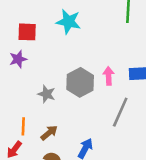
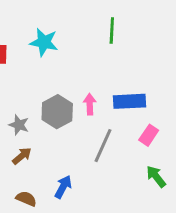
brown arrow: (49, 133) -> (22, 156), moved

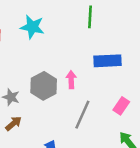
blue rectangle: (130, 101) -> (107, 61), moved

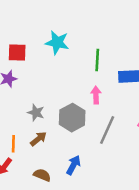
green line: (90, 17) -> (97, 60), moved
gray hexagon: (44, 86) -> (72, 118), moved

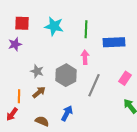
cyan star: (57, 43) -> (54, 26), moved

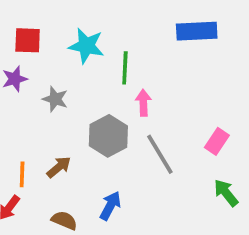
green line: (86, 29) -> (125, 68), moved
blue rectangle: (114, 42) -> (197, 31), moved
gray star: (37, 71) -> (55, 99), moved
gray line: (94, 85) -> (160, 154), turned -55

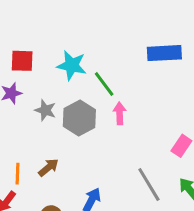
green line: (125, 68) -> (104, 84), turned -40
gray hexagon: (108, 136) -> (79, 118), moved
gray line: (160, 154) -> (149, 184), moved

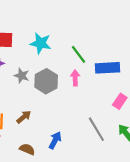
blue rectangle: (164, 53) -> (108, 68), moved
green line: (104, 84) -> (79, 54), moved

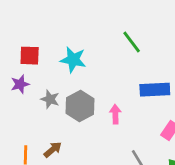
green line: (79, 54) -> (132, 42), moved
pink arrow: (75, 78) -> (115, 114), moved

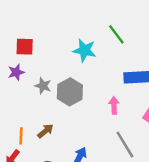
cyan star: (73, 60) -> (85, 50), moved
pink arrow: (115, 114) -> (114, 105), moved

